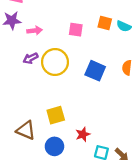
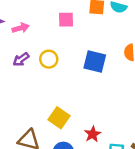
yellow circle: (55, 62) -> (49, 59), size x0.6
yellow square: (56, 115) -> (59, 118), turned -30

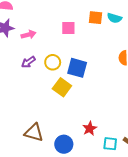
blue square: (95, 62) -> (77, 68), moved
yellow square: (59, 118) -> (62, 87), moved

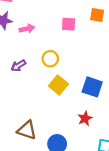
purple arrow: (28, 62) -> (18, 66), moved
blue square: (77, 68) -> (92, 87), moved
red star: (90, 129) -> (85, 118), moved

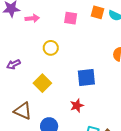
purple arrow: (18, 66) -> (13, 64), moved
yellow square: (58, 85) -> (42, 83), moved
blue square: (92, 87) -> (86, 77), turned -30

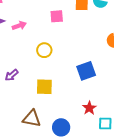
yellow square: (42, 83) -> (44, 87), turned -30
red star: (77, 106) -> (89, 108), moved

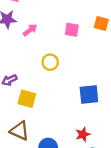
pink arrow: (19, 26) -> (30, 30), turned -32
yellow square: (44, 87) -> (27, 99), moved

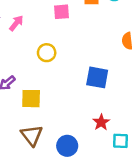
blue square: (89, 95) -> (97, 77), turned 30
brown triangle: (19, 131) -> (32, 135), turned 42

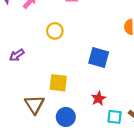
yellow square: (31, 99) -> (58, 83), moved

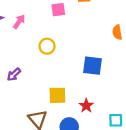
red star: (99, 98) -> (86, 106), moved

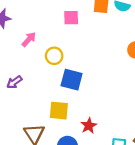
pink arrow: (19, 22) -> (29, 39), moved
blue square: (93, 66) -> (72, 80), moved

